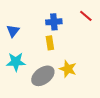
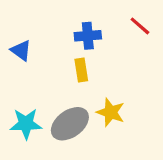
blue triangle: (13, 31) -> (21, 50), turned -32
cyan star: (16, 62) -> (26, 124), moved

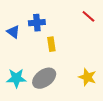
blue cross: (88, 36) -> (37, 23), moved
yellow star: (111, 112) -> (87, 77), moved

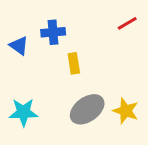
red line: (88, 16) -> (127, 23), turned -72
gray ellipse: (44, 78) -> (87, 109), moved

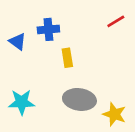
gray ellipse: (87, 109) -> (79, 99), turned 44
yellow star: (126, 111) -> (114, 114), moved

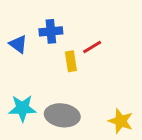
red line: (116, 21) -> (92, 47), moved
gray ellipse: (79, 99) -> (62, 115), moved

